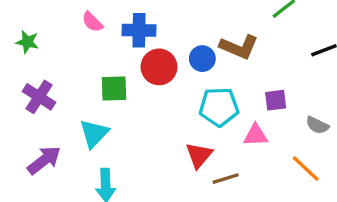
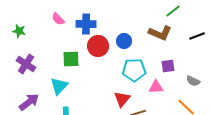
brown L-shape: (239, 47) -> (160, 33), moved

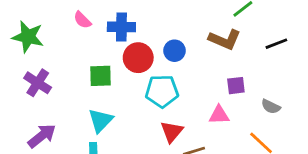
green star: (19, 31) -> (28, 37), size x1.6
cyan pentagon: (134, 70) -> (162, 91), moved
cyan triangle: (59, 86) -> (100, 120), moved

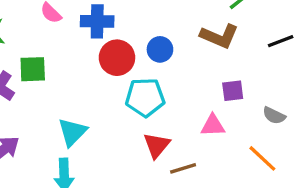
green square: (100, 76) -> (33, 69), moved

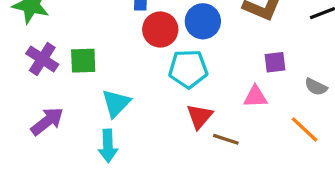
blue circle: (160, 49) -> (203, 21), size x1.4
green square: (33, 69) -> (83, 61), moved
brown line: (183, 168) -> (226, 139), turned 35

